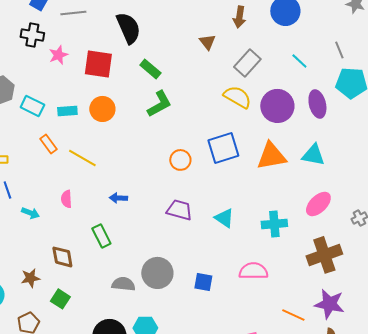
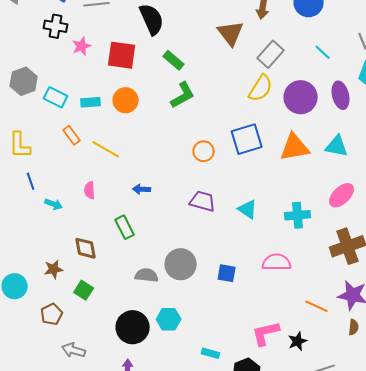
brown triangle: (207, 42) -> (231, 33), size x1.6
yellow semicircle: (237, 97) -> (261, 88), turned 92

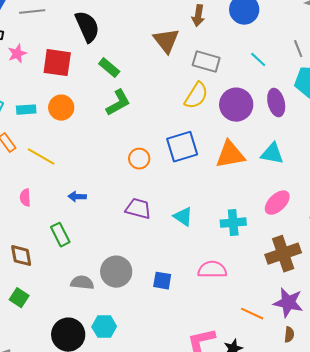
gray rectangle: (271, 54) -> (206, 62), turned 64

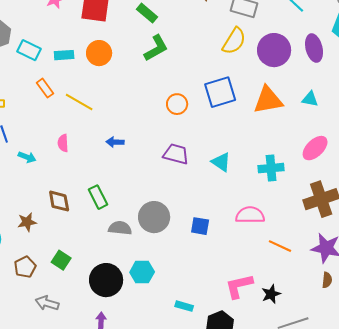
cyan triangle: (272, 154) -> (310, 99), size x0.7
green rectangle: (60, 235) -> (98, 197), moved
green square: (19, 298) -> (61, 260), moved
orange line: (252, 314) -> (280, 246), moved

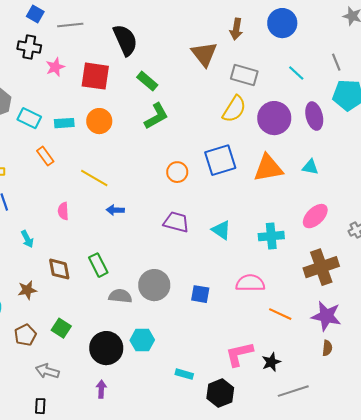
yellow line: (79, 102) -> (94, 178), moved
cyan arrow: (27, 157) -> (27, 239), moved, turned 42

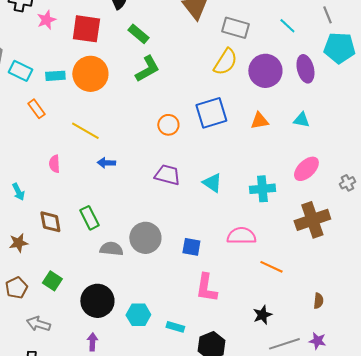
orange circle: (99, 121) -> (90, 74), size x1.4
orange triangle: (268, 168) -> (259, 121), size x0.6
purple star: (326, 316) -> (317, 341), moved, size x0.6
cyan hexagon: (142, 340) -> (138, 315), moved
pink L-shape: (239, 354) -> (206, 288), moved, turned -68

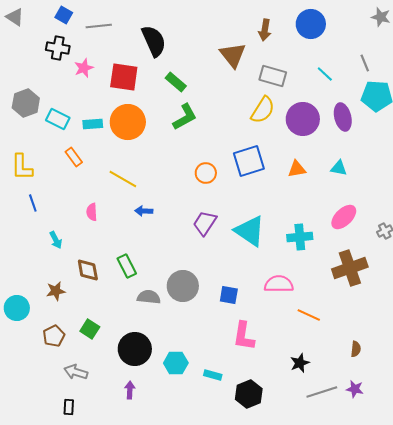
purple trapezoid: (167, 175) -> (205, 223), turned -72
cyan triangle: (212, 183) -> (250, 231), size x1.6

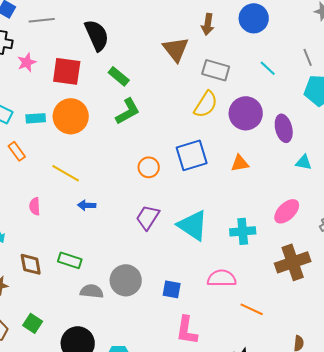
purple ellipse: (343, 117) -> (284, 128), moved
cyan triangle: (339, 168) -> (304, 162), moved
green rectangle: (127, 266) -> (70, 260), turned -45

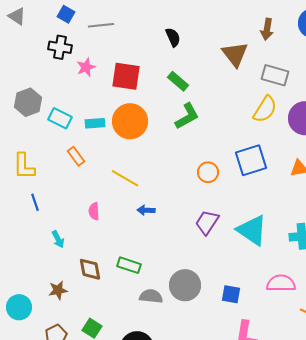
black semicircle: (97, 35) -> (173, 37), moved, size x0.6

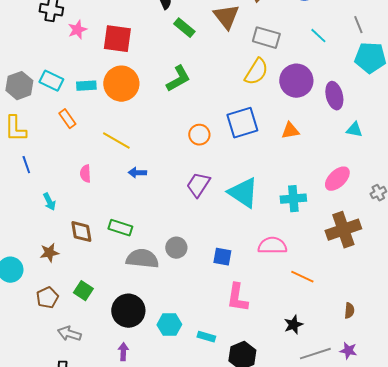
green rectangle: (178, 81) -> (184, 28), moved
gray hexagon: (28, 102) -> (19, 86), moved
gray circle: (185, 285) -> (176, 248), size x0.7
gray semicircle: (151, 296) -> (142, 259), size x1.4

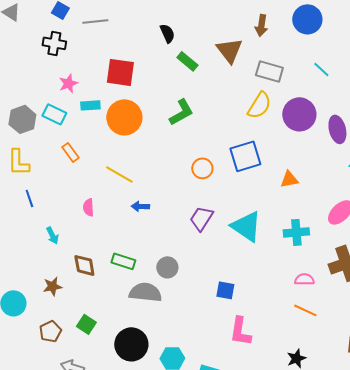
pink star: (77, 30) -> (68, 83), moved
cyan rectangle: (86, 86) -> (90, 105), moved
orange triangle: (290, 131) -> (289, 179), moved
pink semicircle: (272, 246) -> (304, 279), moved, size x0.7
gray circle: (176, 248) -> (167, 267), moved

